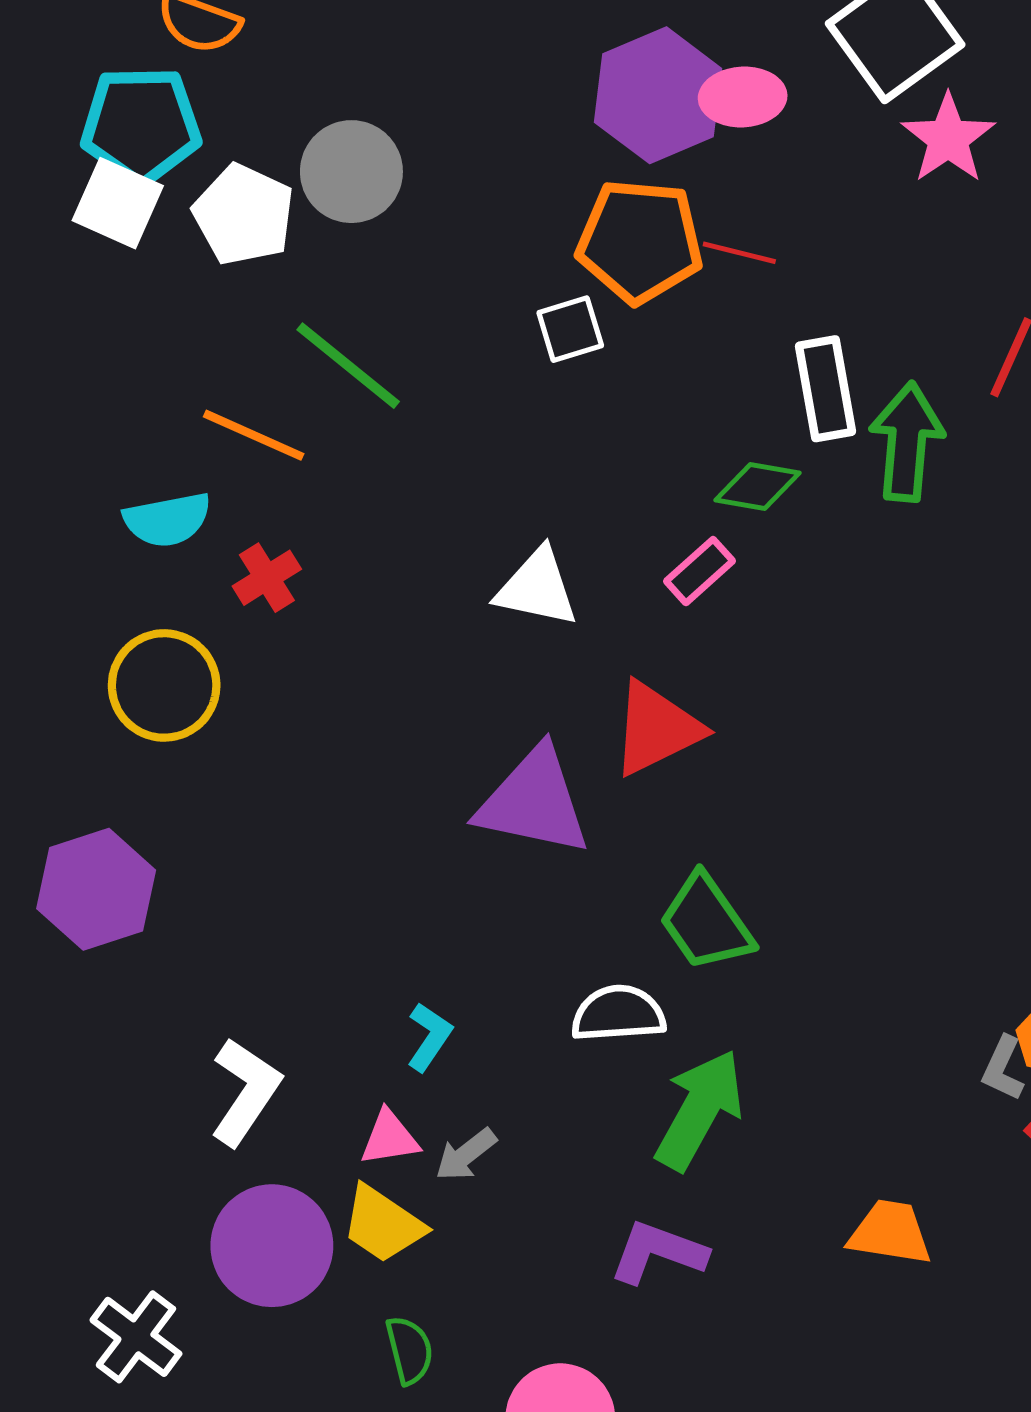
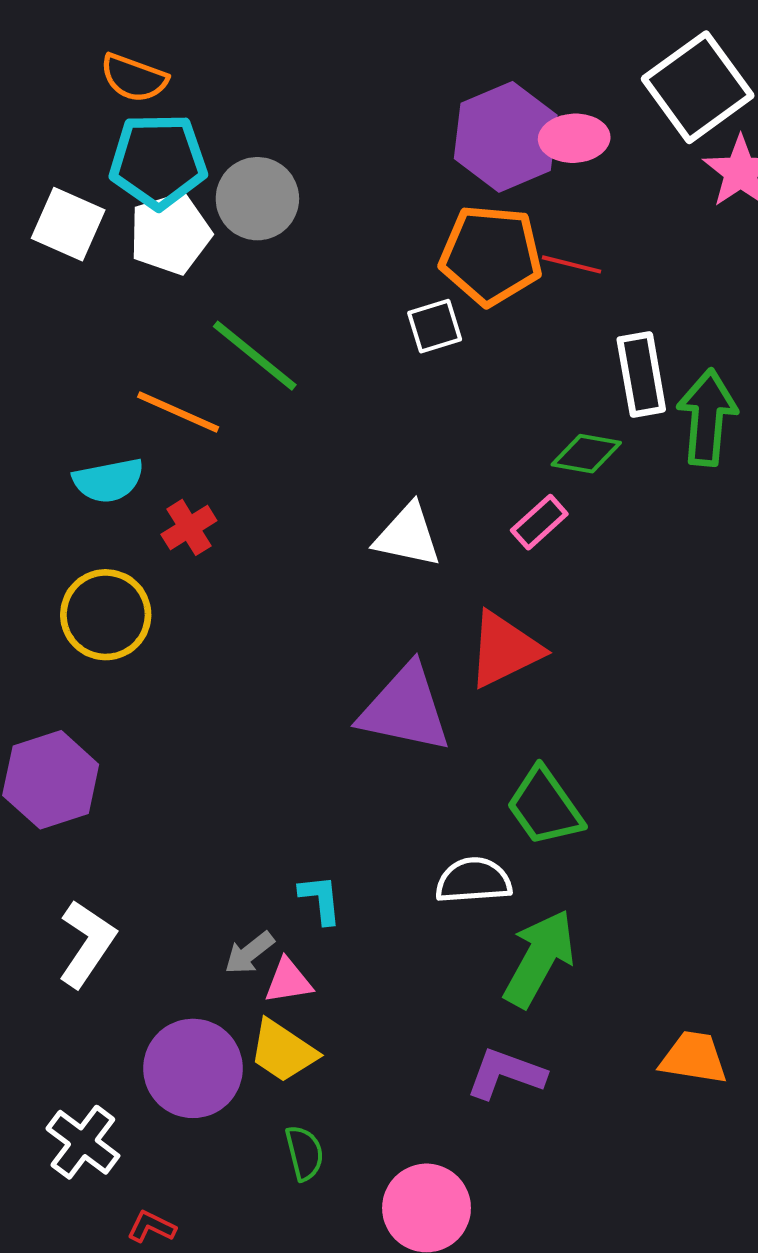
cyan pentagon: (141, 125) -> (158, 161), moved
white pentagon: (244, 215) -> (170, 234), turned 30
cyan L-shape: (429, 1037) -> (320, 899), turned -40
white L-shape: (245, 1092) -> (87, 944), moved
gray arrow: (466, 1155) -> (249, 953), moved

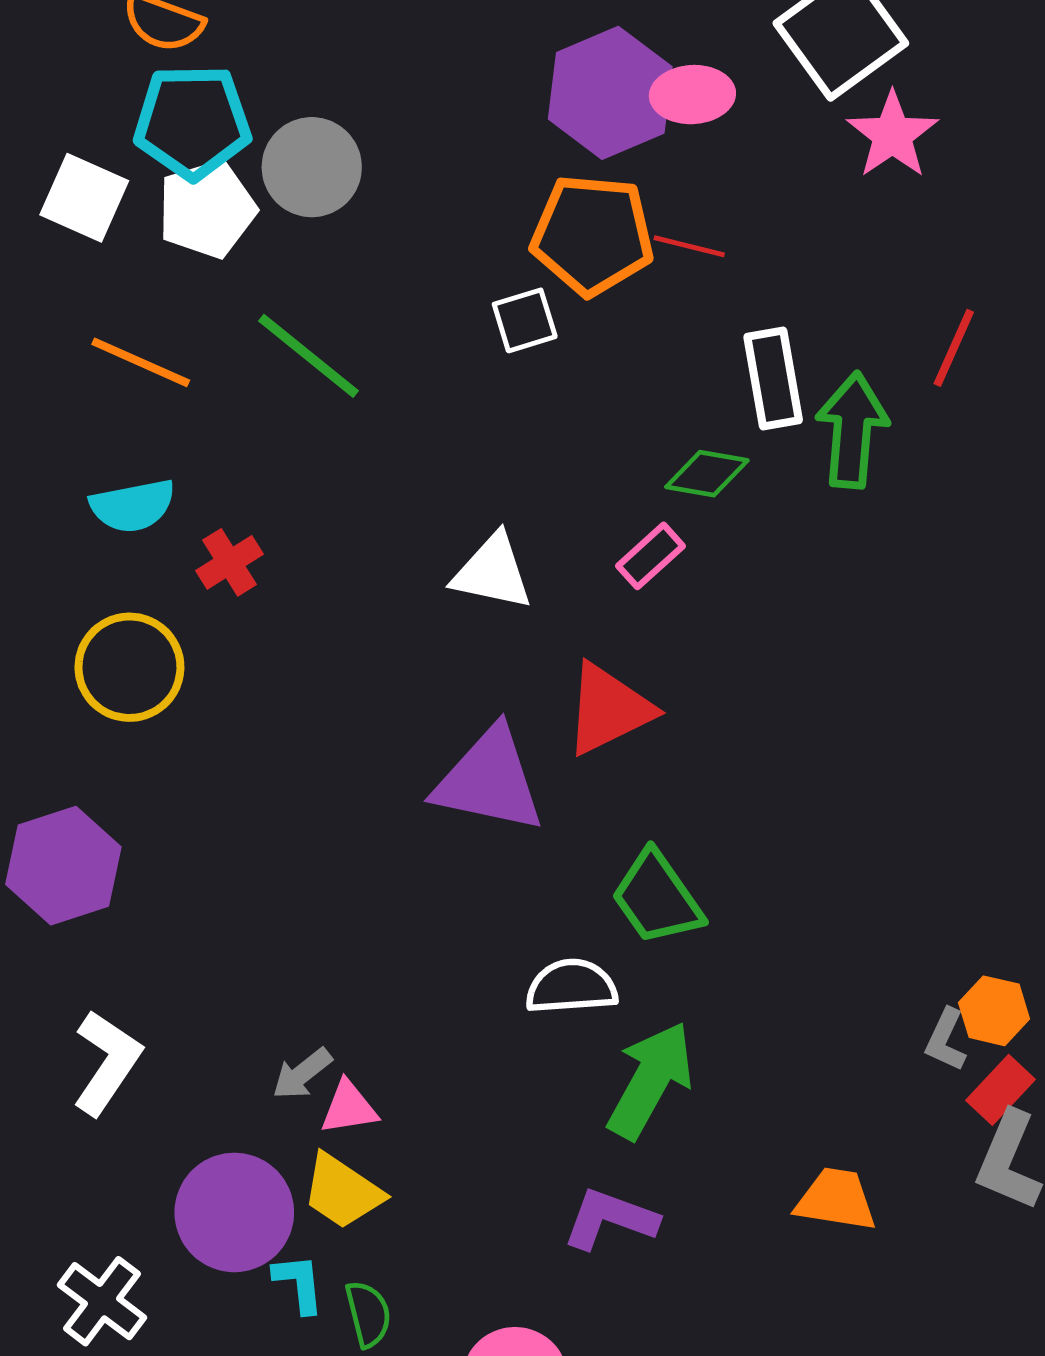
orange line: (178, 412) -> (141, 362), moved
cyan L-shape: (320, 899) -> (299, 1283), moved

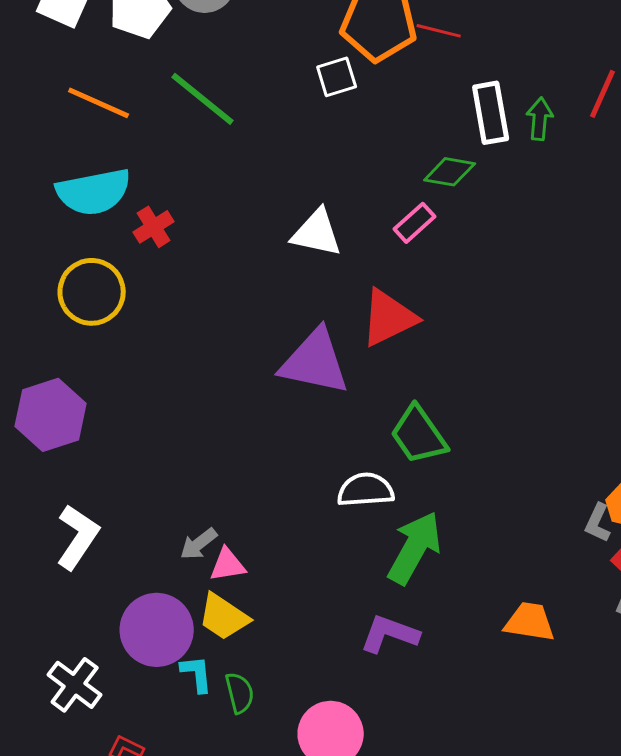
green arrow: (852, 430) -> (540, 119), moved, size x0.6
cyan semicircle: (133, 506) -> (94, 192), size x1.4

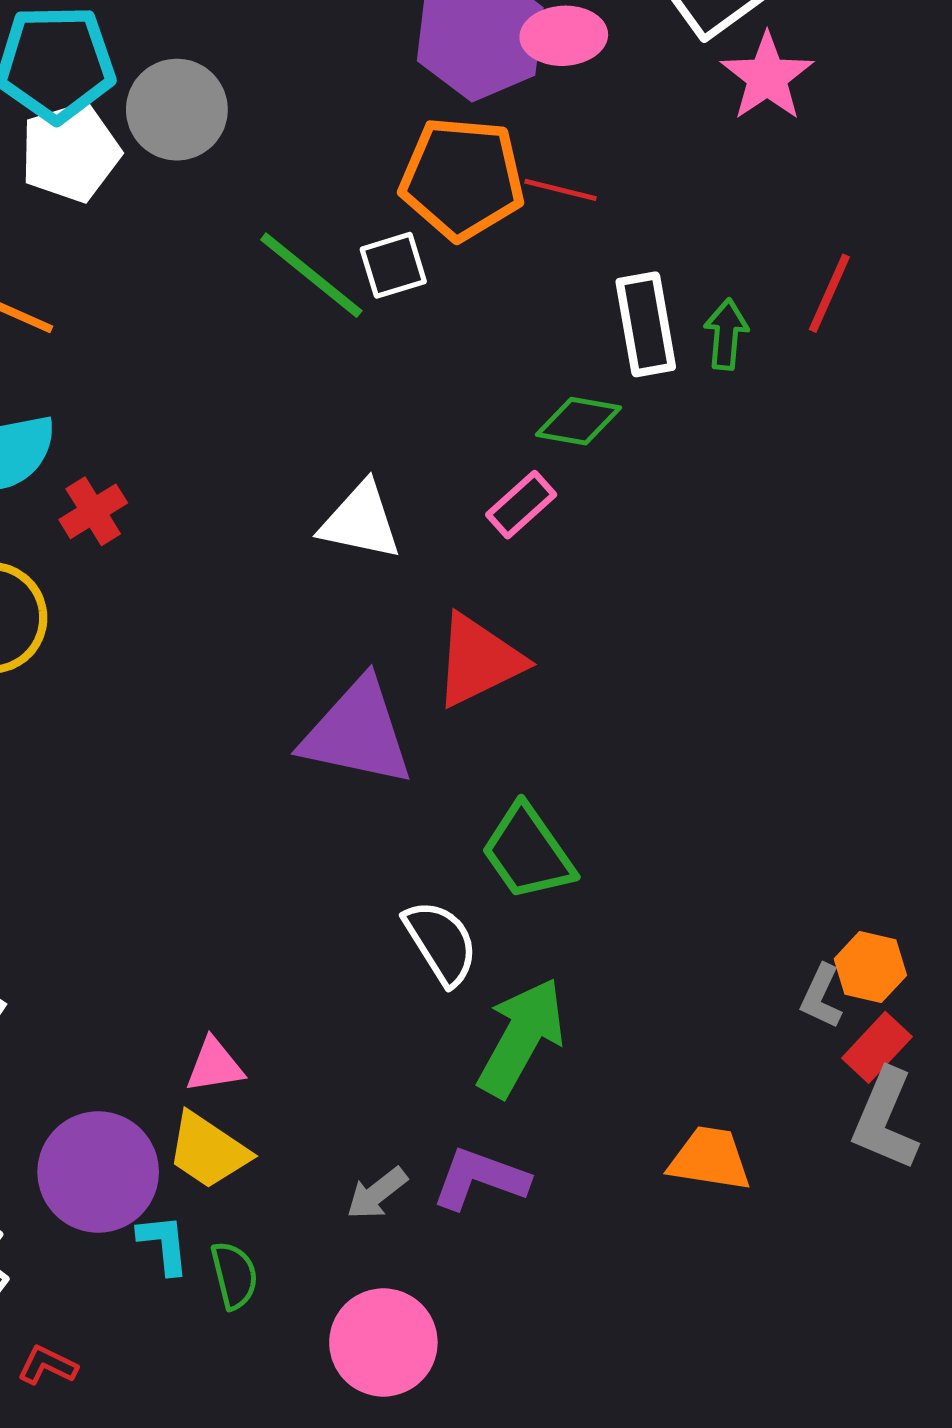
green line: (203, 99) -> (311, 275), moved
white semicircle: (366, 490) -> (441, 942), turned 62
gray arrow: (199, 544) -> (377, 1193), moved

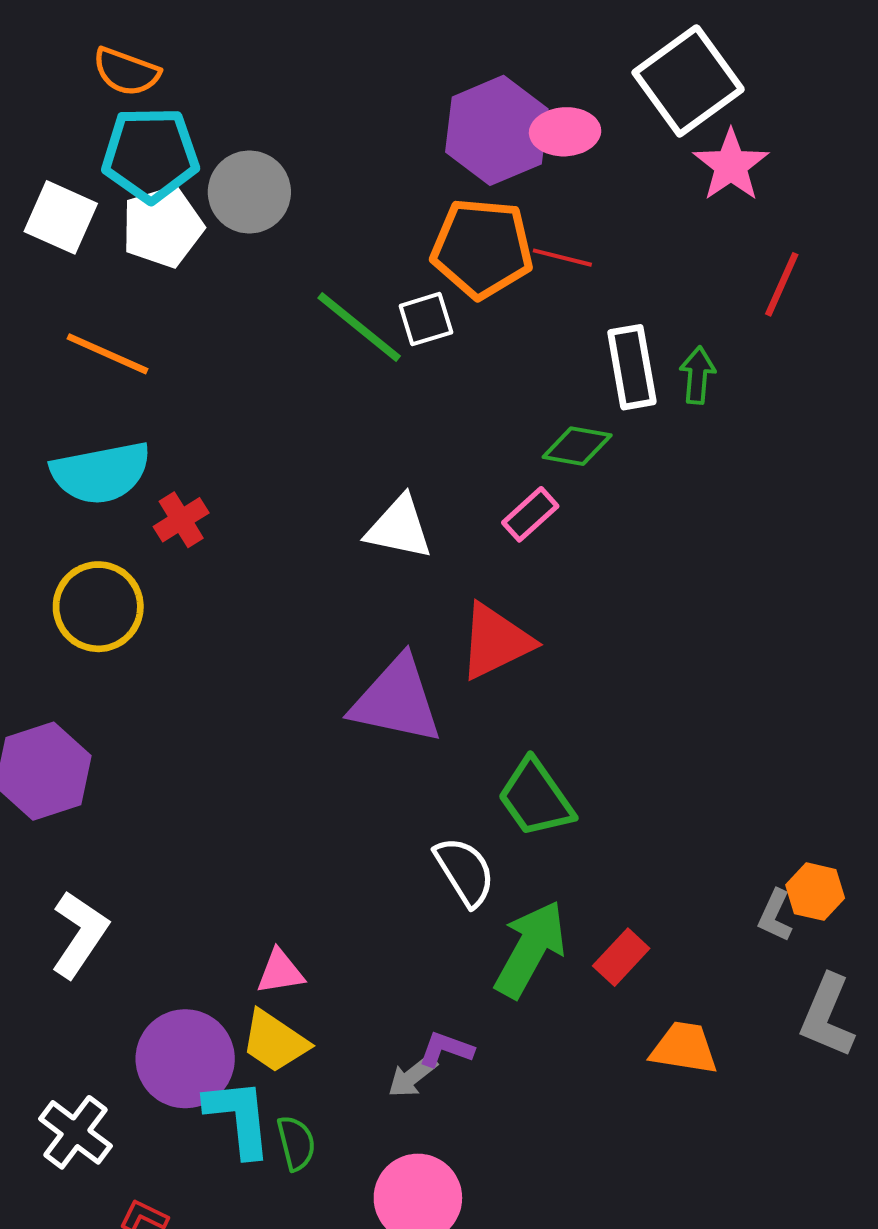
red line: (829, 293) -> (782, 284), moved
red rectangle: (877, 1047) -> (621, 957), moved
purple L-shape: (480, 1179) -> (446, 1049), moved, size x0.7
cyan L-shape: (164, 1244) -> (239, 1118), size x1.6

